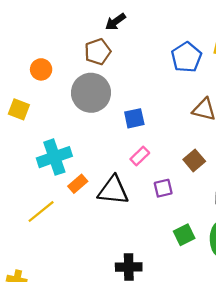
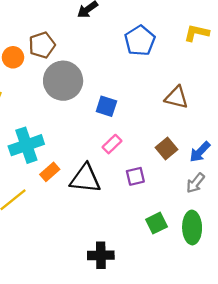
brown pentagon: (98, 52) -> (42, 45), moved
blue pentagon: (186, 57) -> (140, 41), moved
blue square: (134, 118) -> (106, 106), turned 30

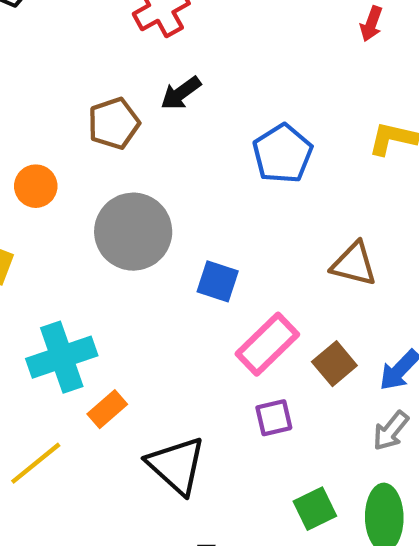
brown pentagon: (42, 45) -> (114, 123), moved
pink rectangle: (112, 144) -> (267, 344), moved, size x1.6
black triangle: (85, 179) -> (176, 465), moved, turned 36

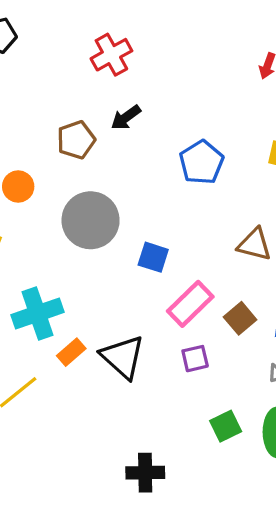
black triangle: (176, 465) -> (123, 357), moved

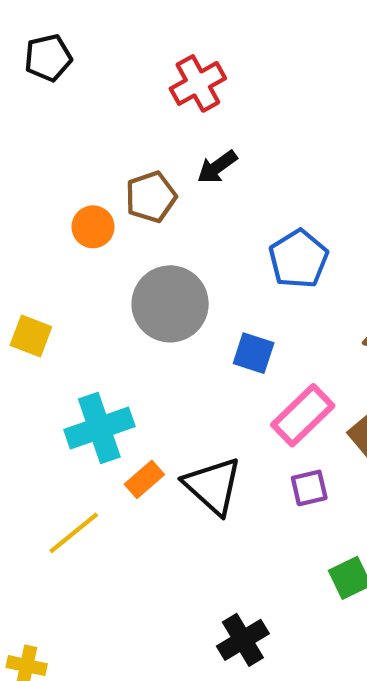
blue pentagon: (201, 162) -> (298, 259), moved
orange circle: (18, 186) -> (93, 227), moved
black cross: (145, 473) -> (243, 640), turned -30

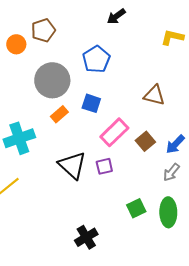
black arrow: (217, 167) -> (116, 16), moved
blue pentagon: (298, 259) -> (96, 59), moved
orange rectangle: (144, 479) -> (59, 114), moved
purple square: (309, 488) -> (104, 166), moved

